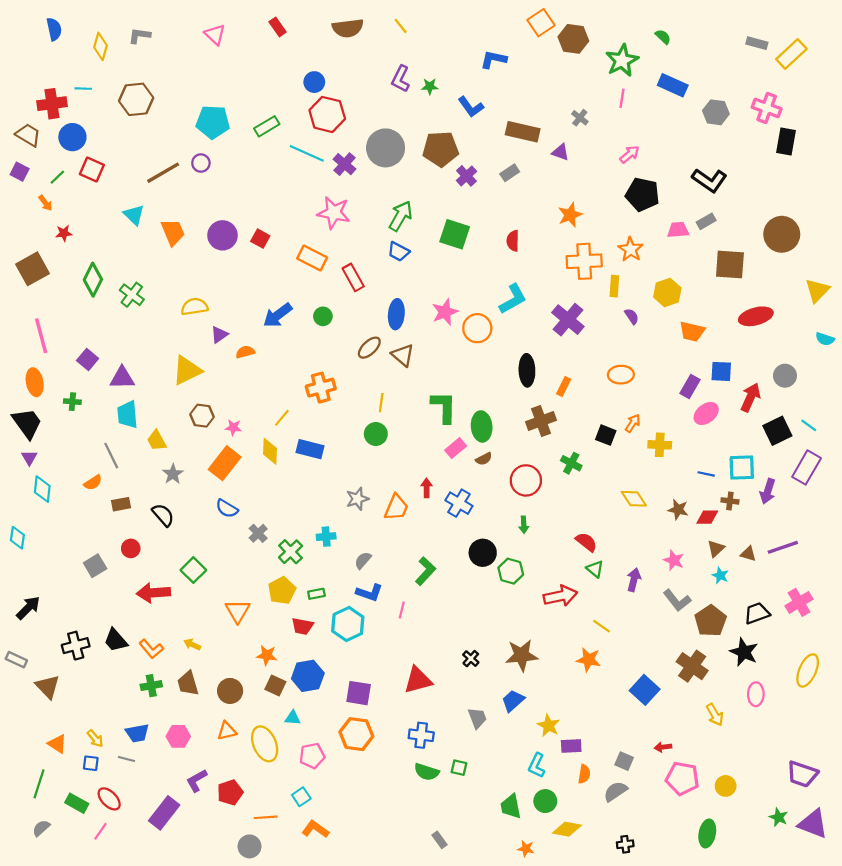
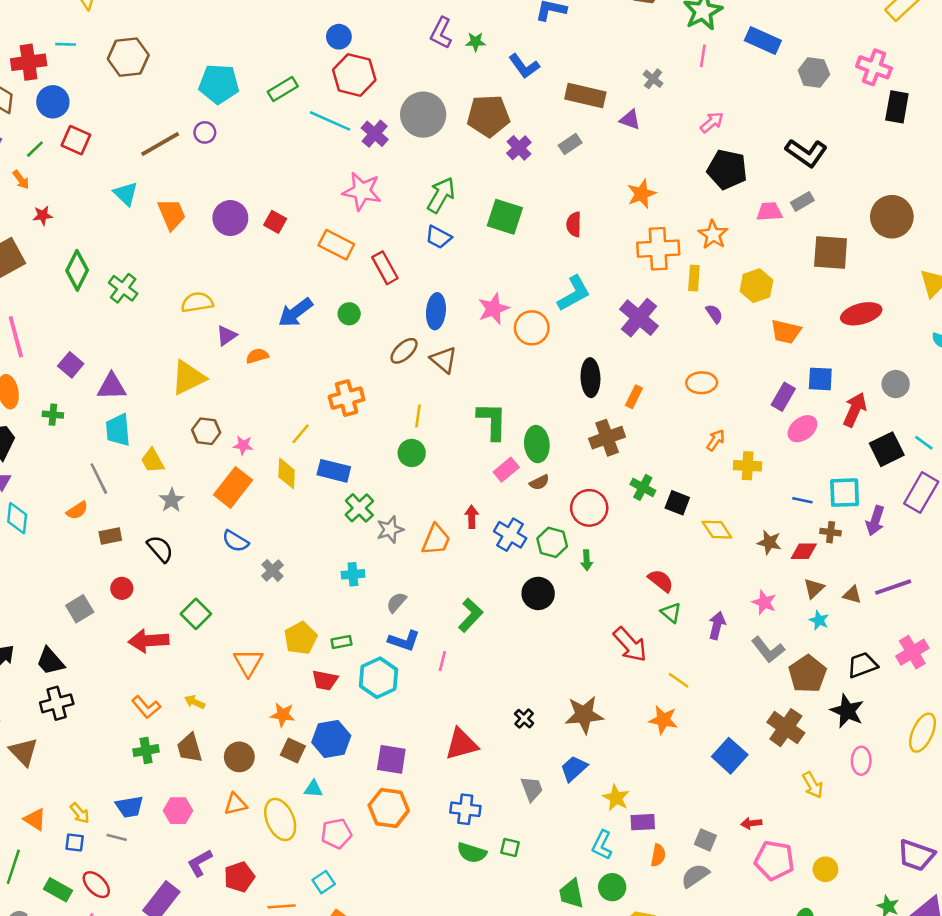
black square: (606, 435) -> (677, 503), moved
green cross: (291, 552) -> (359, 508), moved
green hexagon: (511, 571) -> (552, 542), moved
red arrow: (560, 596) -> (630, 645), turned 60
black trapezoid: (116, 640) -> (50, 661), moved

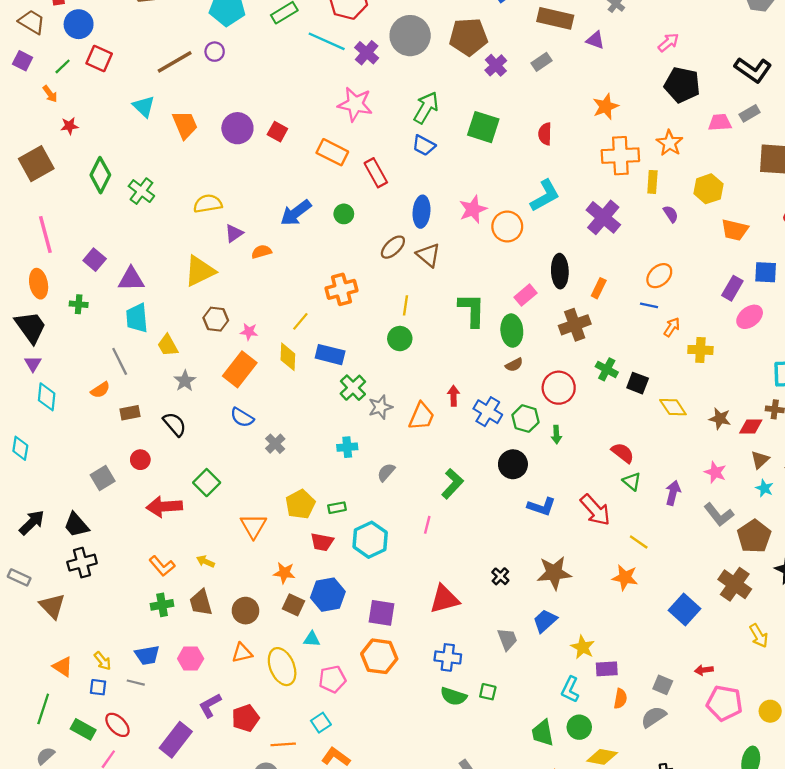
orange ellipse: (702, 383) -> (659, 276), turned -40
pink rectangle: (506, 470) -> (526, 295), moved
blue line: (802, 500) -> (649, 305), moved
blue L-shape: (404, 641) -> (542, 507), moved

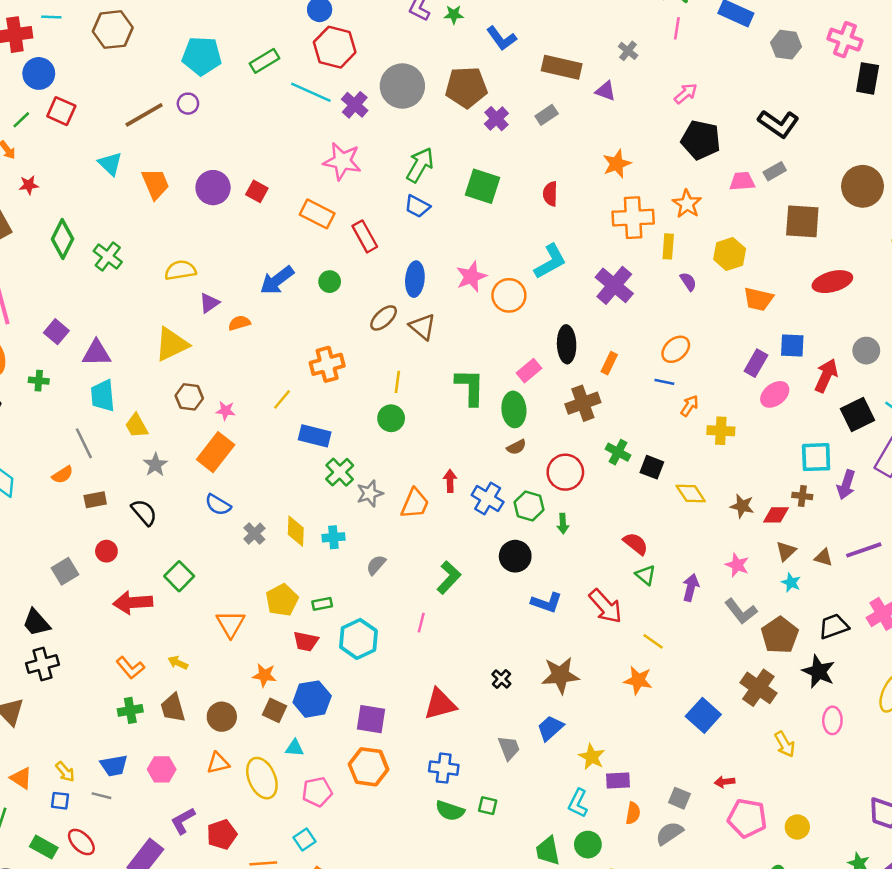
yellow diamond: (288, 357) -> (296, 531), moved

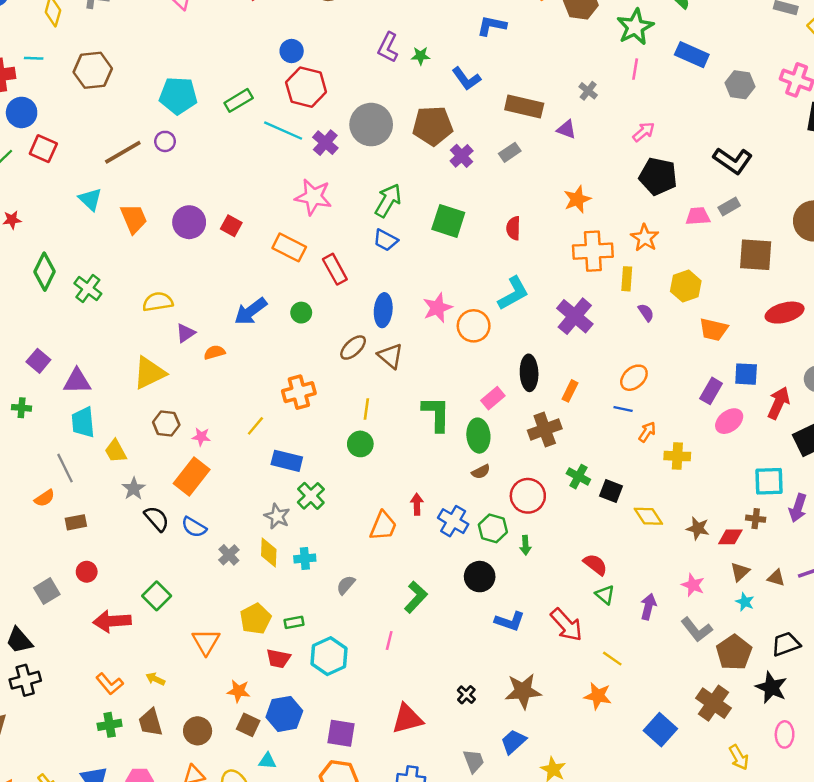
gray star: (370, 493) -> (277, 516), moved, turned -30
black semicircle: (144, 512) -> (157, 519), moved

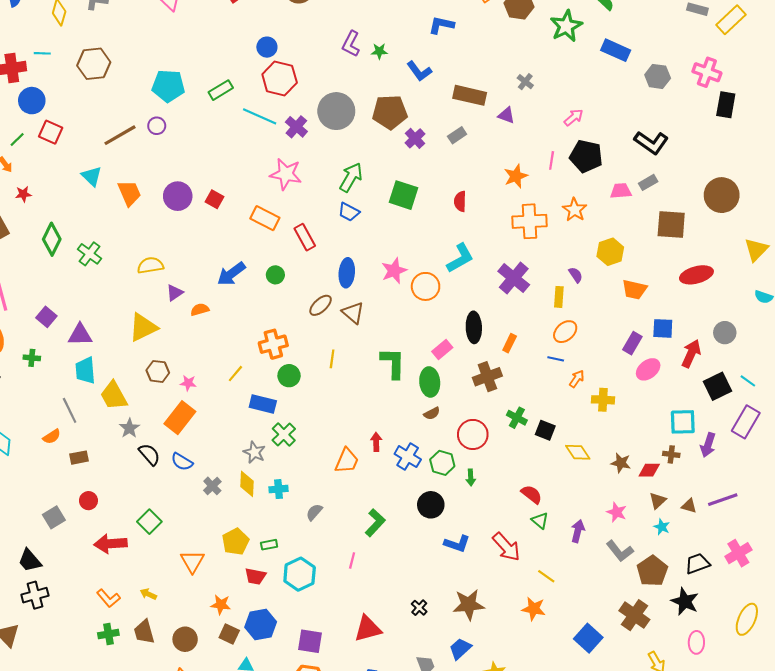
pink line: (635, 69) -> (552, 160), moved
yellow rectangle: (627, 279) -> (559, 297), moved
green circle: (360, 444) -> (289, 376), moved
yellow trapezoid: (116, 451) -> (114, 396), size x1.4

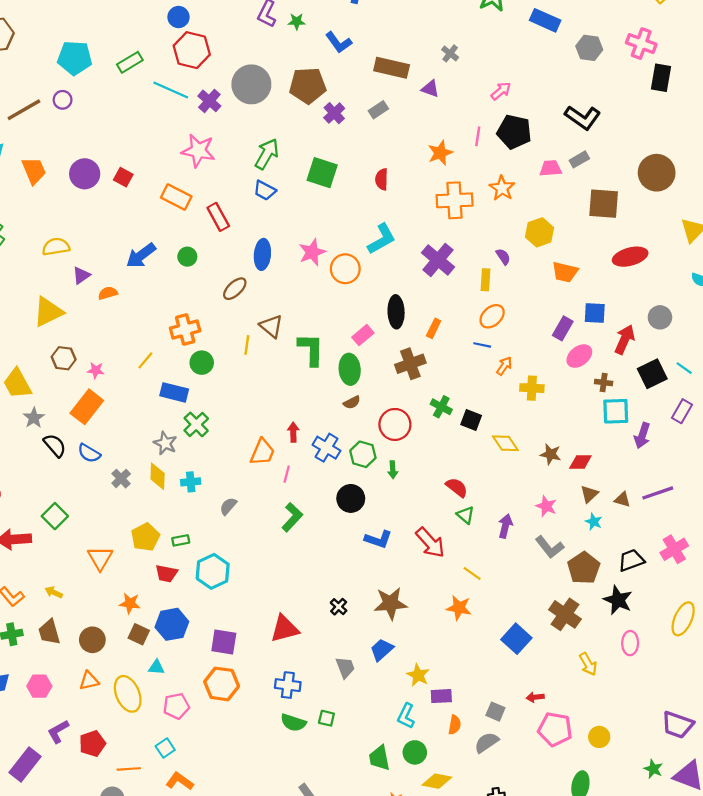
brown triangle: (353, 313) -> (271, 326), moved
purple rectangle: (746, 422) -> (682, 411), size x0.7
brown cross: (671, 454) -> (604, 383), moved
pink line: (352, 560) -> (287, 474), moved

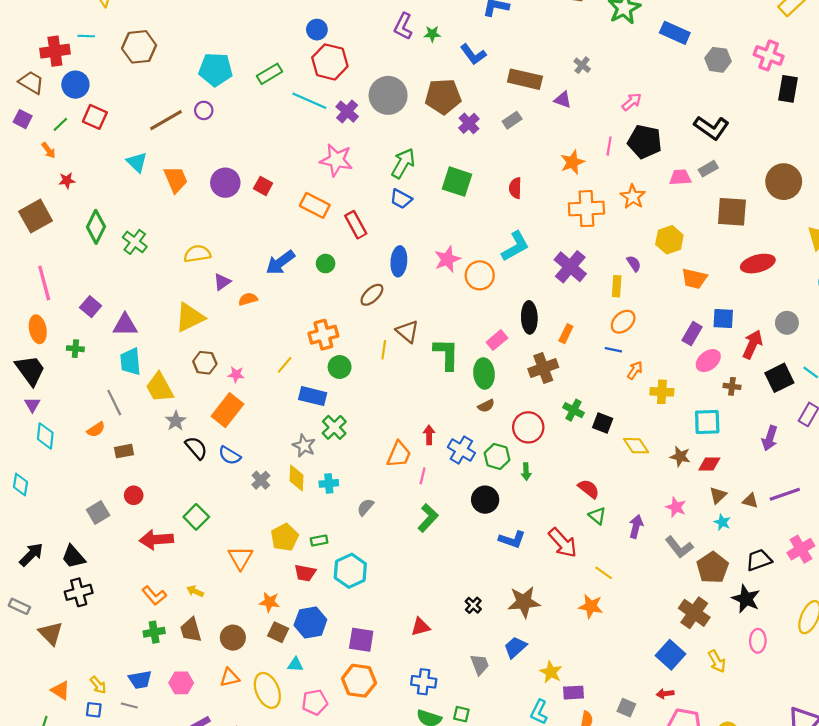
cyan square: (616, 411) -> (707, 422), moved
red triangle: (284, 629) -> (420, 627), size x0.7
blue square: (516, 639) -> (671, 655), moved

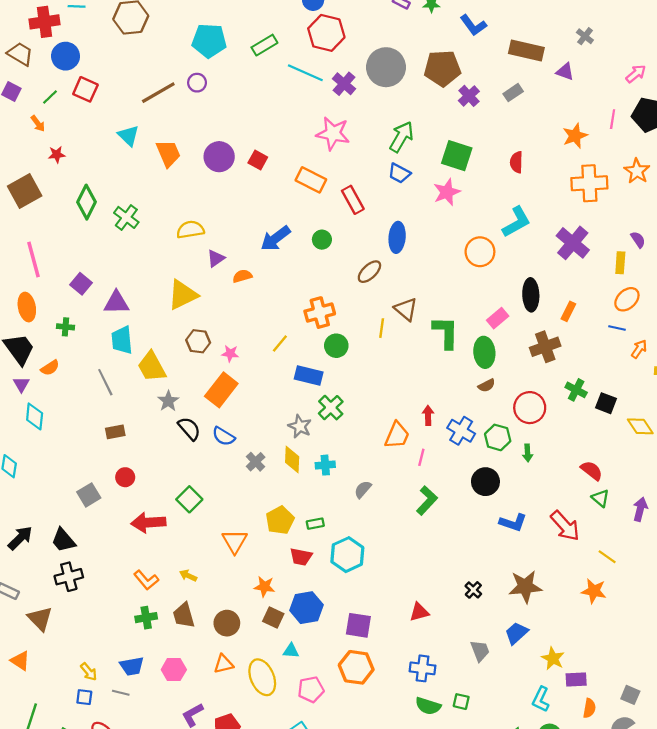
pink star: (447, 259) -> (447, 192), moved
orange semicircle: (96, 430) -> (50, 368), moved
orange triangle: (60, 690) -> (20, 661), moved

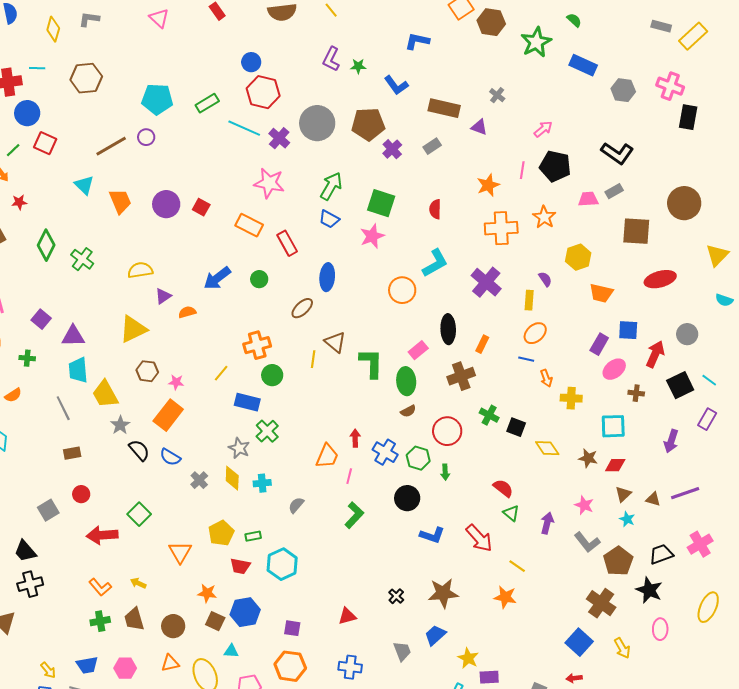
orange arrow: (639, 349) -> (546, 378), turned 126
purple square: (358, 625) -> (292, 628), size x0.7

